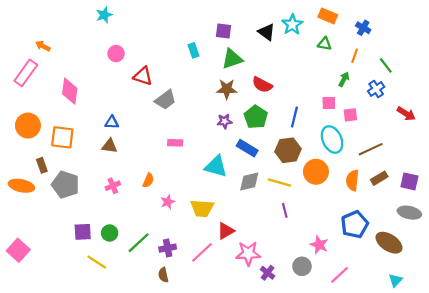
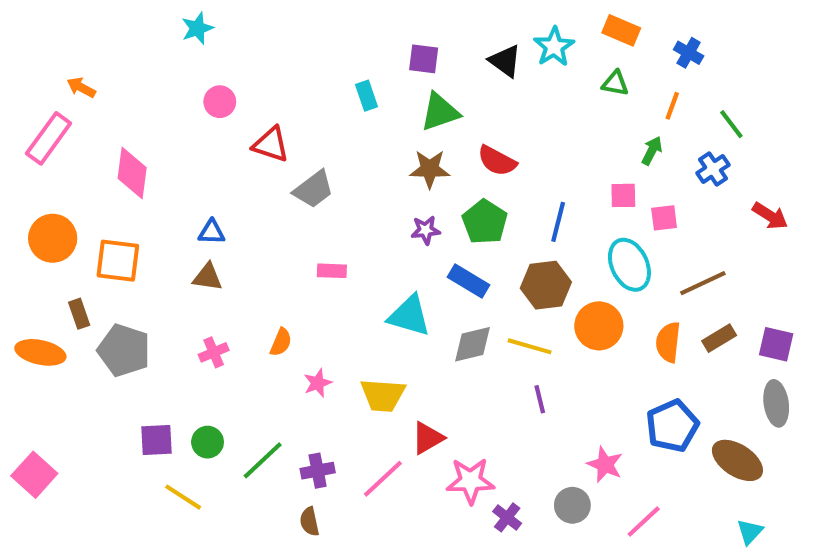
gray ellipse: (409, 213) -> (776, 403), turned 70

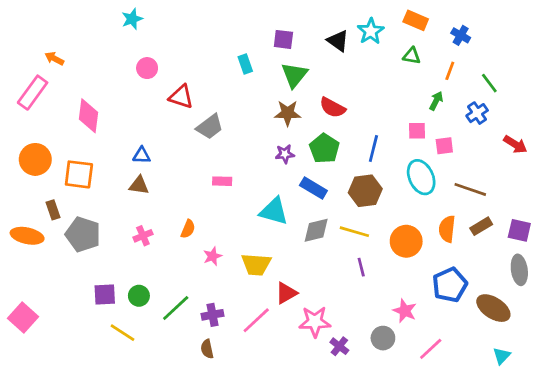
green triangle: (440, 112) -> (294, 75), turned -32
brown line: (703, 283) -> (470, 189), turned 44
orange circle: (599, 326) -> (406, 241), moved

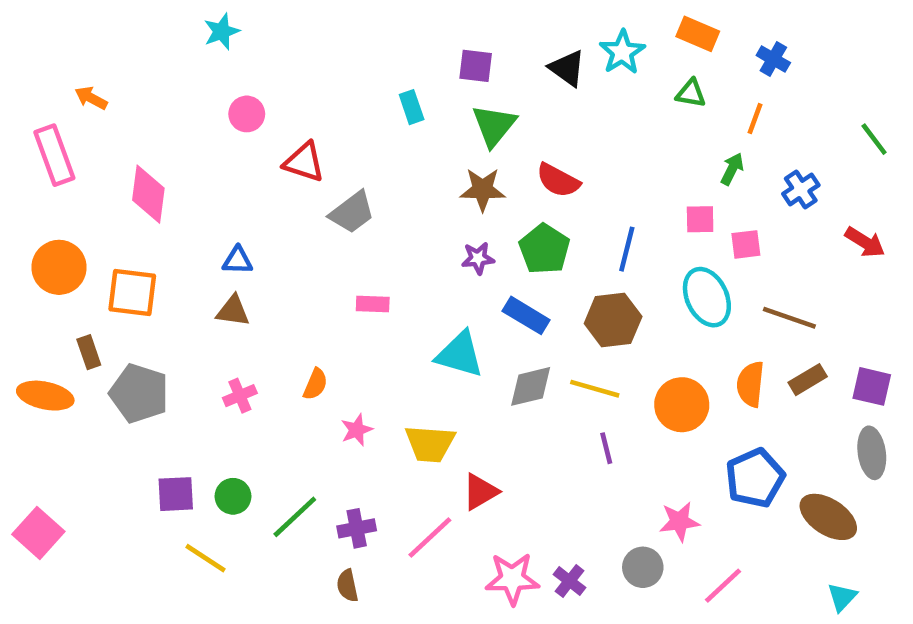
green line: (489, 83) -> (874, 139), moved
pink rectangle: (33, 93) -> (54, 155), turned -56
pink star: (405, 311) -> (679, 521), turned -30
pink star: (315, 322) -> (512, 579), moved

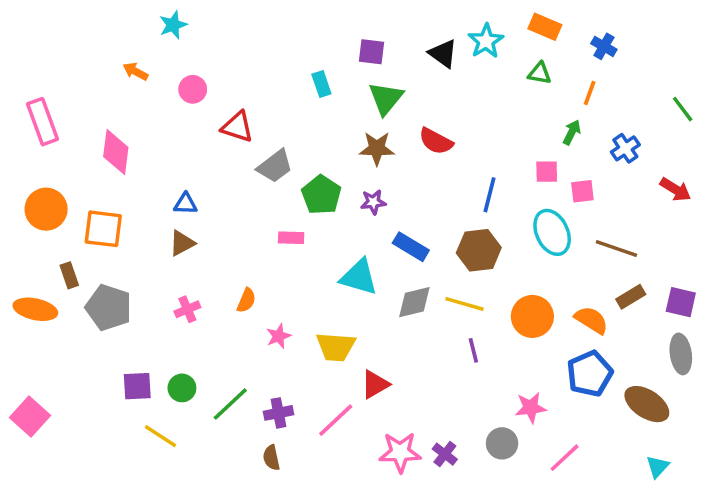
orange arrow: (91, 98) -> (135, 71), moved
green pentagon: (544, 249) -> (321, 195), moved
brown triangle: (233, 311) -> (182, 243), turned -36
orange semicircle: (750, 384) -> (591, 320), moved, turned 116

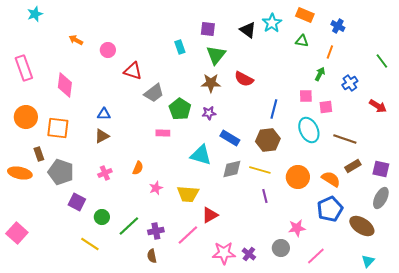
cyan star: (173, 25) -> (35, 14), moved
gray ellipse: (681, 354) -> (381, 198), turned 35
purple square: (137, 386) -> (77, 202), moved, turned 30

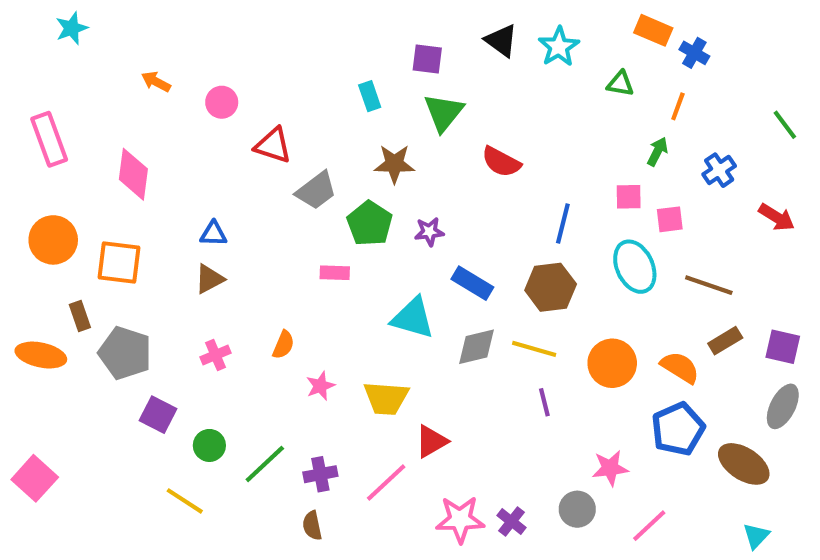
orange rectangle: (305, 15) -> (653, 30), moved
black triangle: (248, 30) -> (501, 41), moved
brown star: (211, 83) -> (394, 164), moved

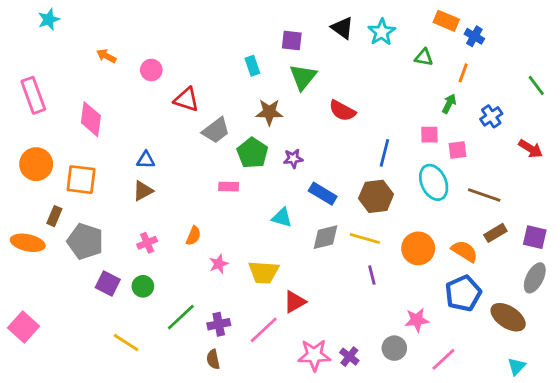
brown rectangle: (80, 316) -> (54, 216), turned 42
cyan triangle: (413, 318) -> (282, 217), size x0.7
green circle: (209, 445) -> (143, 286), moved

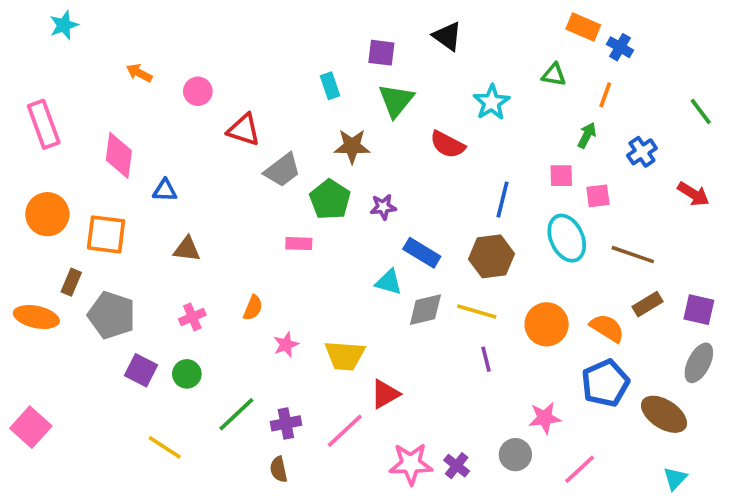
cyan star: (382, 32) -> (491, 102), moved
blue triangle: (146, 160) -> (165, 190), moved
brown triangle: (143, 191) -> (187, 249), turned 35
cyan triangle: (282, 217) -> (389, 282), moved

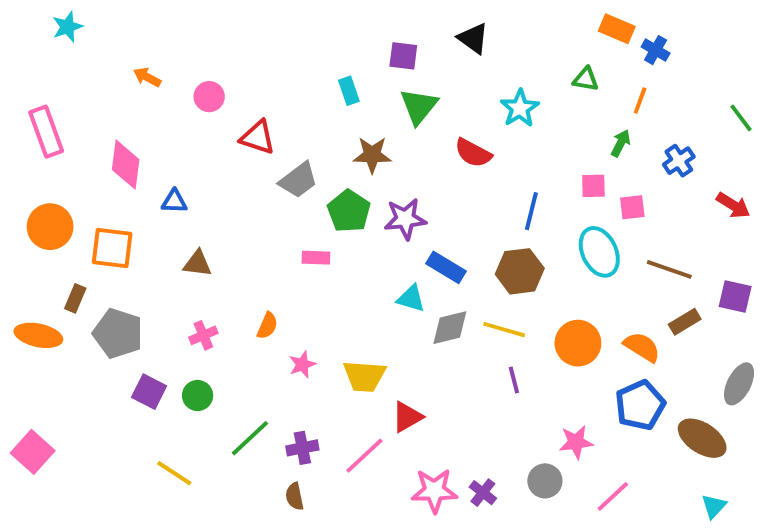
purple star: (383, 207) -> (405, 219), size x1.5
purple square: (699, 310) -> (735, 297), moved

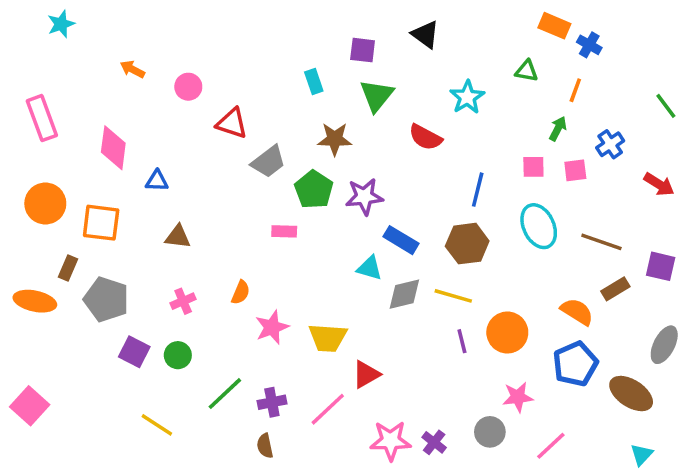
pink square: (632, 207) -> (575, 170), moved
orange circle: (578, 343) -> (507, 333), moved
pink star: (302, 364) -> (272, 327), size x1.4

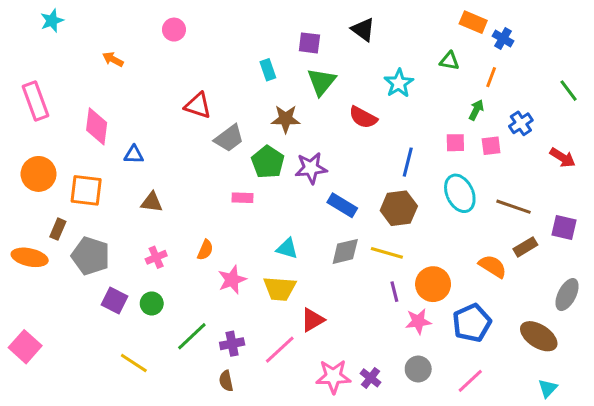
pink circle: (188, 87) -> (174, 30), moved
cyan triangle: (370, 268) -> (287, 248), moved
blue pentagon: (575, 364) -> (472, 323), moved
pink star: (518, 397) -> (418, 321), moved

